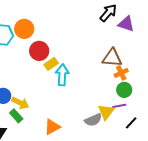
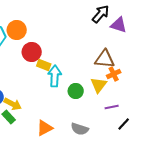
yellow rectangle: (51, 64) -> (44, 65), turned 56
green circle: (124, 90) -> (76, 91), moved
yellow triangle: (106, 112) -> (99, 85), moved
gray semicircle: (93, 120) -> (80, 129), moved, turned 42

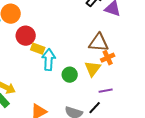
black line: (124, 124) -> (95, 108), moved

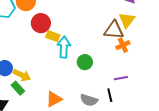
yellow triangle: (93, 69) -> (127, 20), moved
black line: (95, 108) -> (110, 95), turned -56

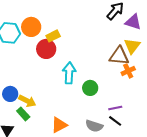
yellow rectangle: (53, 36) -> (53, 36), moved, turned -48
purple line: (121, 78) -> (115, 108), moved
black line: (110, 95) -> (115, 121), turned -40

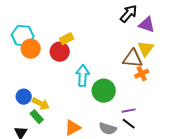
orange circle: (31, 27) -> (31, 49), moved
green circle: (90, 88) -> (104, 91), size x1.5

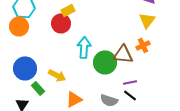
orange circle: (31, 49) -> (19, 26), moved
brown triangle: (133, 59) -> (123, 54), moved
blue circle: (24, 97) -> (25, 68), size x1.5
yellow arrow: (41, 104) -> (57, 75), moved

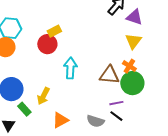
orange cross: (143, 45) -> (129, 66), turned -32
green circle: (105, 62) -> (132, 83), moved
yellow arrow: (57, 75) -> (43, 96), turned 90

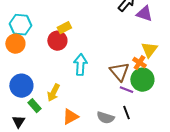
yellow triangle: (133, 41) -> (149, 50), moved
brown triangle: (109, 75) -> (119, 72), turned 45
purple line: (116, 103) -> (126, 90), moved, turned 32
black line: (116, 116) -> (126, 113), turned 32

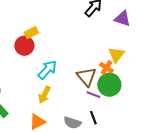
purple triangle: (144, 14) -> (122, 19), moved
cyan arrow: (80, 65) -> (47, 70), turned 40
yellow arrow: (53, 93) -> (44, 95), moved

